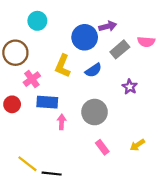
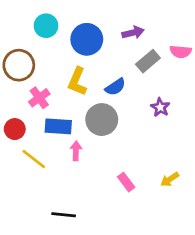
blue circle: (85, 37) -> (87, 39), moved
gray circle: (95, 112) -> (102, 120), moved
yellow line: (27, 164) -> (34, 159), moved

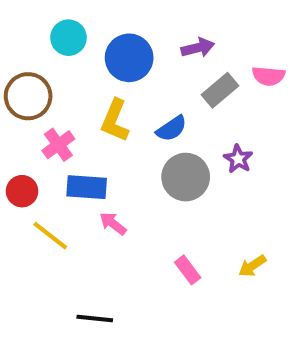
gray circle: (102, 120) -> (186, 177), moved
pink arrow: (76, 151) -> (113, 223), turned -54

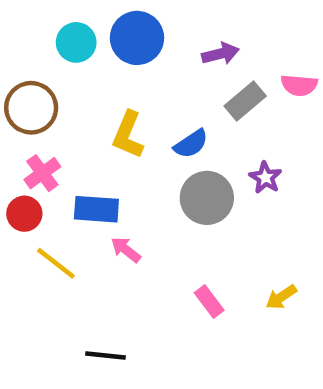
blue circle: (129, 58) -> (137, 38), moved
pink cross: (58, 145) -> (42, 173), moved

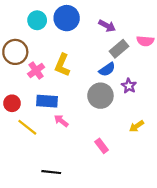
purple arrow: (220, 54) -> (107, 26), turned 42
blue semicircle: (191, 144) -> (107, 69), moved
pink cross: (42, 173) -> (36, 71), moved
yellow arrow: (281, 297) -> (137, 126), moved

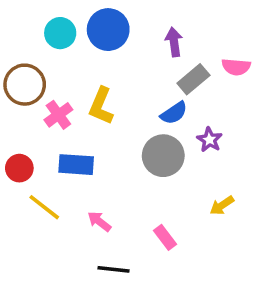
purple arrow: (107, 26) -> (174, 42), turned -126
pink arrow: (61, 121) -> (99, 221), moved
black line: (51, 172) -> (114, 269), moved

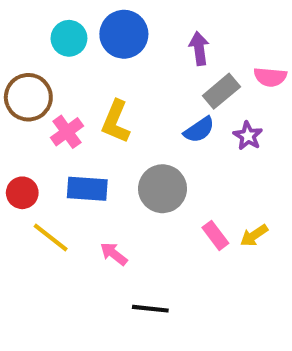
purple star: (209, 140) -> (248, 136), moved
gray circle: (163, 156) -> (163, 189), moved
pink rectangle: (165, 237) -> (215, 235), moved
black line: (114, 269) -> (150, 309), moved

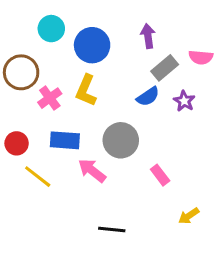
blue circle: (124, 34) -> (92, 45), moved
yellow arrow: (254, 235) -> (189, 216), moved
pink arrow: (114, 254) -> (92, 171), moved, size x1.4

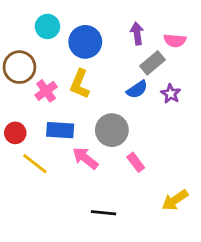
pink semicircle: (201, 57) -> (175, 40), moved
pink rectangle: (160, 175) -> (136, 162), moved
yellow arrow: (189, 216) -> (175, 200), size x1.4

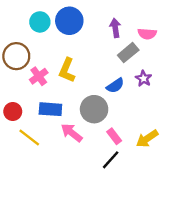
blue circle: (85, 42) -> (69, 21), moved
blue semicircle: (137, 89) -> (115, 86), moved
yellow arrow: (175, 200) -> (147, 139), moved
black line: (103, 213) -> (111, 160), moved, turned -54

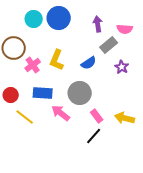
blue semicircle: (115, 86) -> (89, 63), moved
yellow arrow: (147, 139) -> (125, 118), turned 48

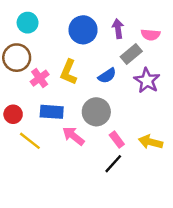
blue circle: (59, 18) -> (83, 30), moved
cyan circle: (34, 19) -> (28, 23), moved
purple star: (122, 67) -> (147, 80), size x1.5

